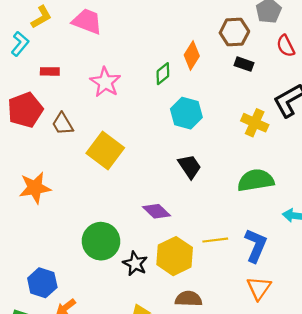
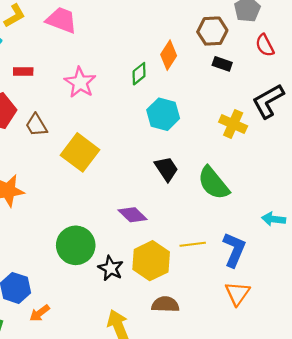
green semicircle: (256, 180) -> (213, 183), moved, turned -120

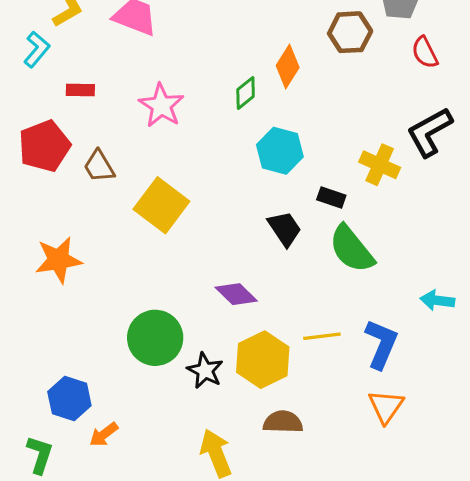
black rectangle: (222, 64) -> (331, 197), moved

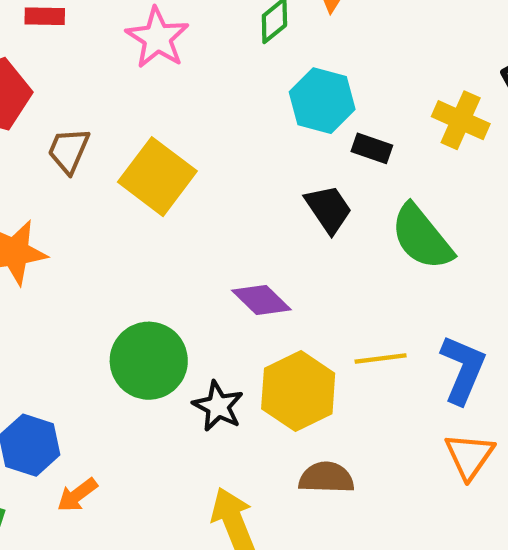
brown trapezoid: (99, 166) -> (69, 151), moved, turned 54
black rectangle: (331, 197) -> (372, 148), moved

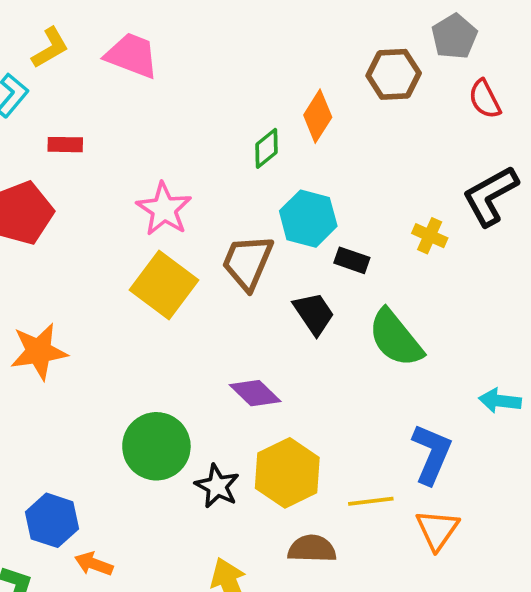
pink star: (157, 38) -> (164, 209), moved
yellow cross: (461, 120) -> (430, 236), size x0.7
brown trapezoid: (69, 151) -> (247, 262), moved, size x1.4
yellow line: (381, 358) -> (371, 501), moved
orange arrow: (77, 495) -> (94, 564), turned 57

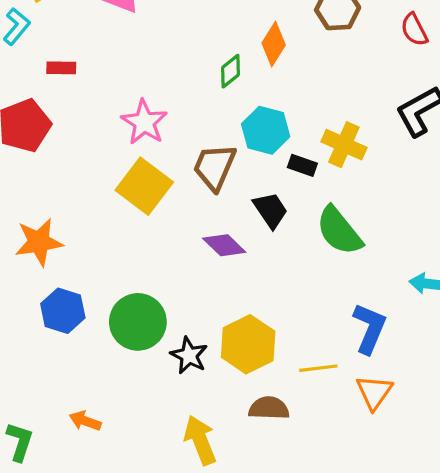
yellow cross: (430, 236) -> (344, 145), moved, size x1.5
purple diamond: (255, 393) -> (224, 245), moved
blue hexagon: (52, 520) -> (63, 311), moved

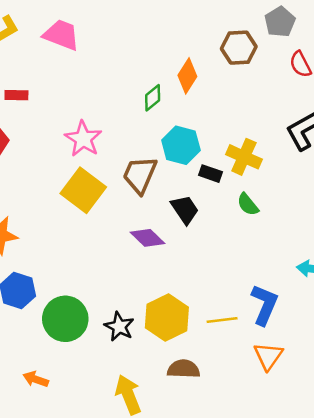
green semicircle: (339, 231) -> (248, 204), moved, size x0.6
green circle: (138, 322) -> (65, 319), moved
yellow line: (318, 368) -> (222, 320), moved

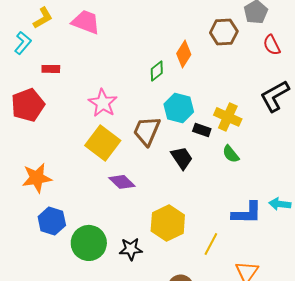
purple diamond: (148, 238) -> (122, 182), moved
blue L-shape: (264, 305) -> (247, 213), moved, turned 68
yellow hexagon: (167, 318) -> (168, 223), moved
yellow line: (222, 320) -> (211, 244), turned -55
black star: (119, 327) -> (131, 249), turned -30

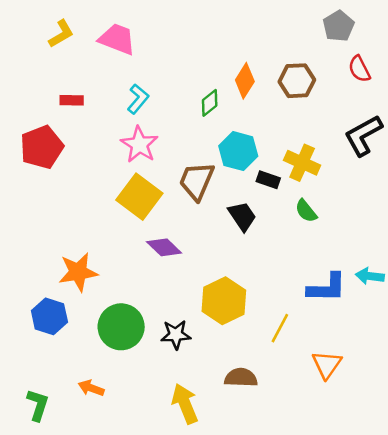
brown hexagon: (224, 32) -> (297, 81), moved
cyan L-shape: (23, 43) -> (138, 99), moved
orange star: (37, 178) -> (78, 272), moved
blue hexagon: (52, 221) -> (49, 316), moved

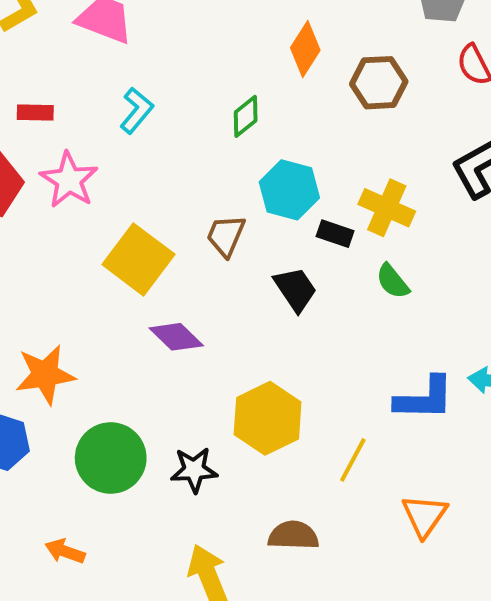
orange diamond: (245, 81) -> (305, 49), moved
pink star: (139, 145) -> (69, 180), moved
brown trapezoid: (197, 181) -> (226, 236), size x0.7

